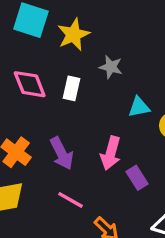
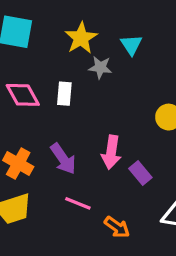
yellow star: (73, 34) -> (81, 38), moved
cyan triangle: (139, 107) -> (131, 45), moved, turned -45

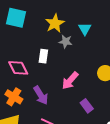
pink diamond: (23, 95) -> (18, 68), moved
pink arrow: (111, 152) -> (70, 81), moved, turned 30

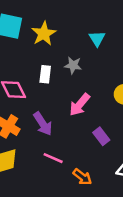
yellow star: (55, 23) -> (44, 34), moved
gray star: (66, 42) -> (73, 65), moved

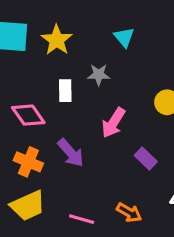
pink line: (53, 158) -> (82, 219), moved

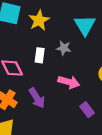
cyan triangle: (124, 37) -> (85, 25), size x1.5
pink arrow: (113, 123) -> (69, 82), turned -115

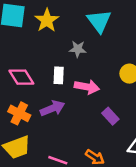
white rectangle: (40, 55) -> (59, 75), moved
purple arrow: (37, 98) -> (52, 108), turned -75

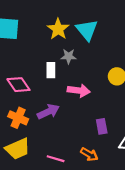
yellow star: (47, 20) -> (58, 29), moved
white rectangle: (59, 75) -> (51, 70), moved
purple rectangle: (110, 116) -> (102, 126), moved, turned 35

